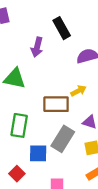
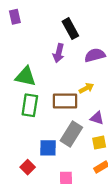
purple arrow: (37, 47) -> (59, 53), moved
green rectangle: (19, 125) -> (30, 105), moved

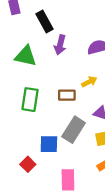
black rectangle: (70, 29) -> (45, 21), moved
green triangle: (26, 76) -> (26, 56), moved
brown rectangle: (65, 101) -> (67, 95), size x0.7

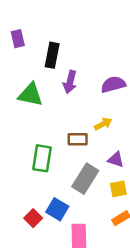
black rectangle: (45, 21) -> (52, 55), turned 40
green rectangle: (30, 100) -> (42, 158), moved
blue square: (49, 144) -> (57, 209), moved, turned 30

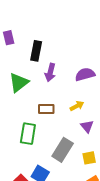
green triangle: (31, 95) -> (19, 83), turned -50
brown rectangle: (78, 139) -> (46, 109), moved
purple triangle: (116, 160) -> (87, 126), moved, turned 32

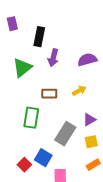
purple triangle: (87, 126) -> (89, 120), moved, turned 40

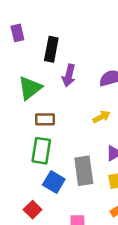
brown rectangle: (49, 94) -> (45, 119), moved
gray rectangle: (65, 134) -> (84, 171), turned -40
blue square: (43, 158) -> (54, 182), moved

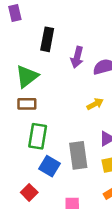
purple rectangle: (17, 33) -> (15, 13), moved
purple arrow: (69, 76) -> (77, 57), moved
brown rectangle: (45, 119) -> (27, 104), moved

